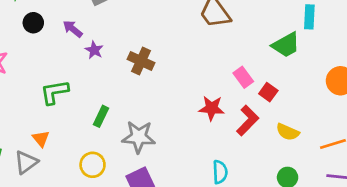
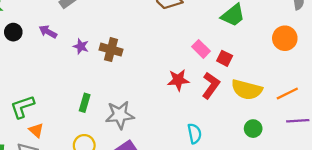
purple star: (94, 50) -> (81, 46), moved
green L-shape: (54, 92) -> (22, 107), moved
yellow semicircle: (288, 132) -> (247, 90), size x1.5

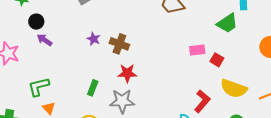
purple arrow: (48, 32) -> (45, 40), moved
pink rectangle: (201, 49) -> (197, 50), turned -56
red star: (178, 80) -> (127, 73), moved
red L-shape: (211, 85) -> (202, 101), moved

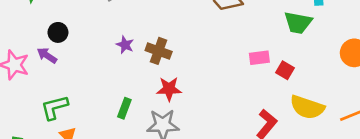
black circle: (36, 22) -> (58, 32), moved
green trapezoid: (227, 23) -> (298, 23), turned 45
purple arrow: (45, 40) -> (47, 55), moved

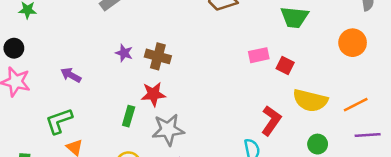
black circle: (58, 32) -> (14, 48), moved
purple arrow: (47, 55) -> (71, 75), moved
red star: (169, 89) -> (153, 94), moved

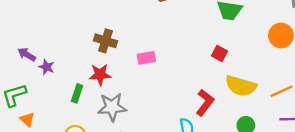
purple star: (124, 53) -> (47, 67), moved
pink rectangle: (259, 55) -> (146, 58), moved

